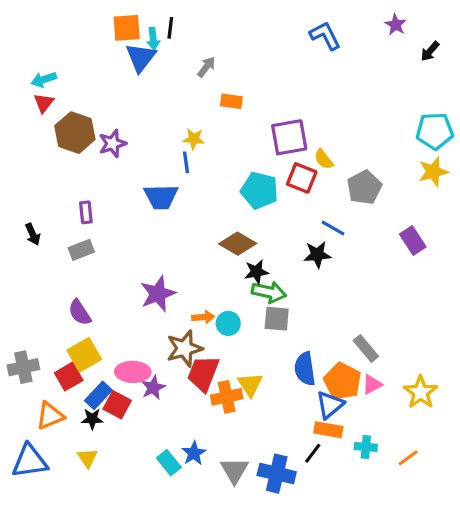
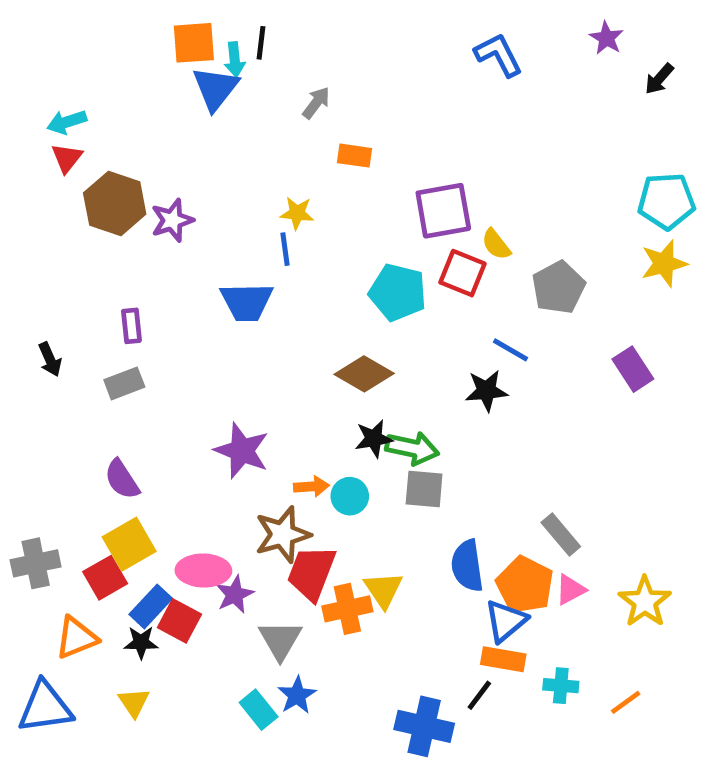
black star: (256, 272) -> (374, 439), moved
purple star: (158, 294) -> (242, 451), turned -30
gray triangle: (234, 470) -> (280, 640), moved

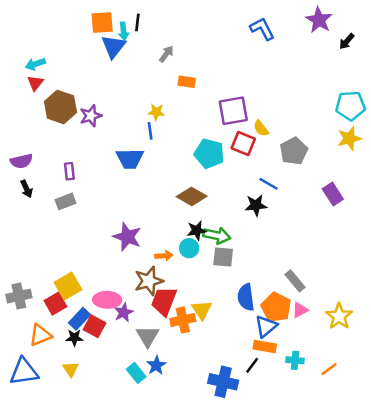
purple star: (606, 38) -> (319, 20), size x1.5
purple semicircle: (122, 479) -> (21, 161), moved, turned -70
cyan circle: (350, 496) -> (189, 248), moved

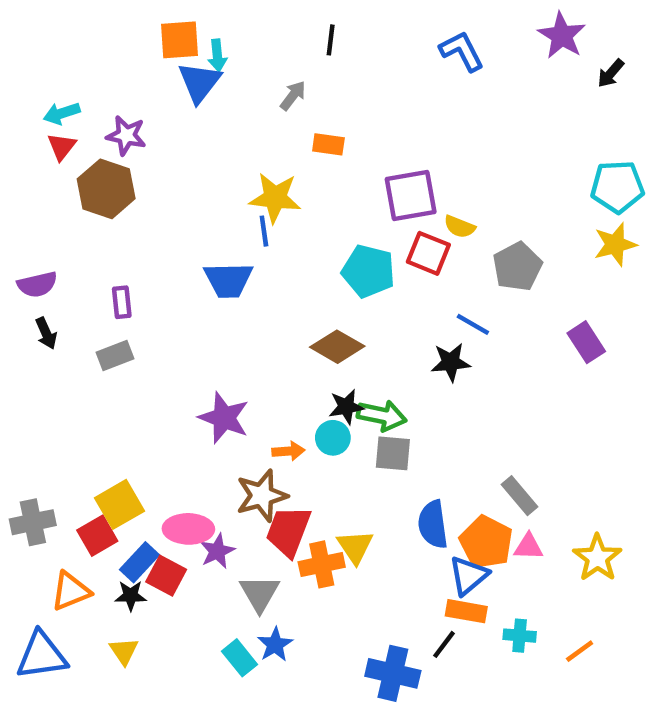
black line: (137, 22) -> (331, 40), moved
yellow star: (156, 112) -> (275, 198), size x1.6
purple star: (91, 116) -> (126, 136), moved, turned 30
yellow semicircle: (261, 128) -> (460, 227), turned -30
pink triangle: (300, 310) -> (528, 547), turned 30

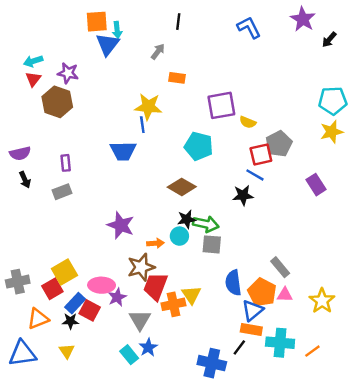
red square: (428, 253) -> (261, 155), moved, turned -35
cyan cross: (520, 636) -> (280, 343), size x1.6

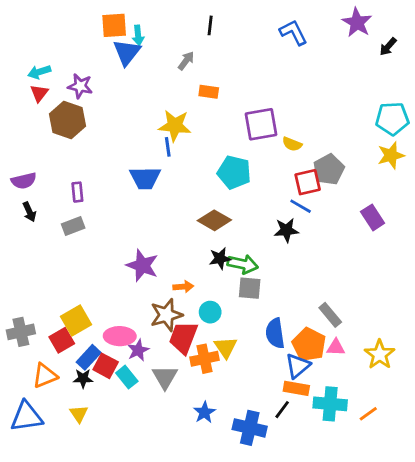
cyan circle: (179, 236) -> (210, 312), moved
blue star: (148, 347) -> (204, 412), moved
cyan rectangle: (129, 355) -> (127, 377), moved

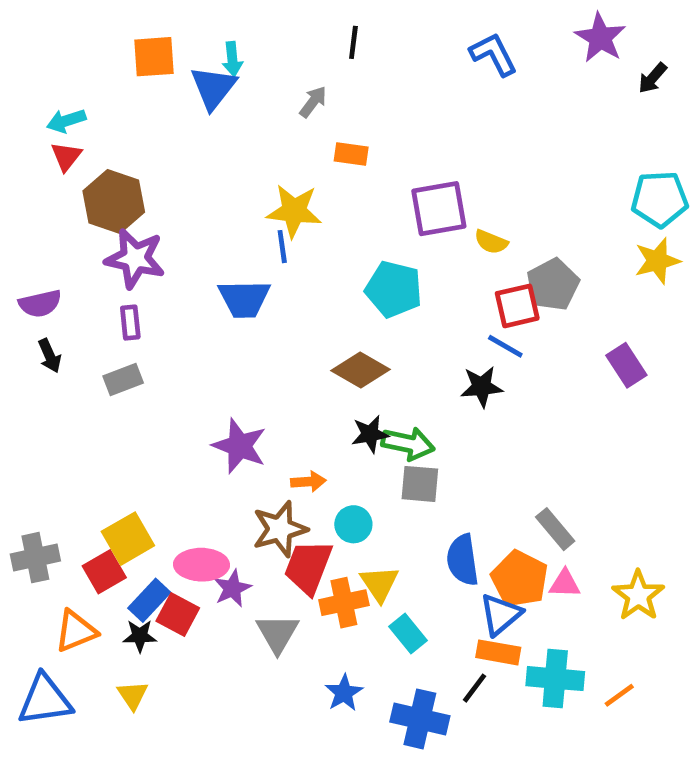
orange square: (114, 25) -> (154, 57), moved
purple star: (80, 86) -> (135, 258), moved, size x1.4
cyan rectangle: (127, 377) -> (408, 633), moved

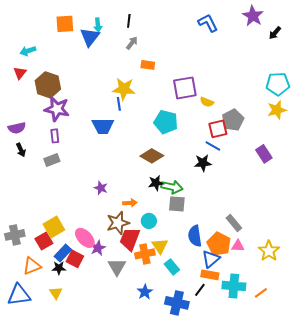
black line: (353, 42) -> (129, 21), moved
red triangle: (66, 156) -> (20, 73), moved
purple star: (239, 446) -> (101, 188), size x0.6
pink ellipse: (202, 565) -> (85, 238), turned 45

